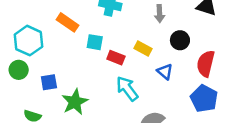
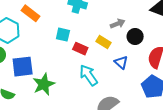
gray arrow: (160, 14) -> (118, 24), moved, turned -112
orange rectangle: (67, 22) -> (31, 13), moved
blue square: (49, 82) -> (23, 67), size x1.5

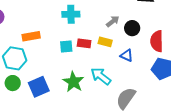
orange rectangle: (31, 13) -> (31, 36), turned -30
red rectangle: (80, 49) -> (84, 43), moved
green star: (44, 84) -> (73, 82), moved

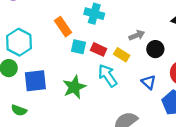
orange rectangle: (31, 36) -> (63, 27), moved, turned 48
blue triangle: (127, 55) -> (149, 82), moved
cyan arrow: (101, 76) -> (108, 76), moved

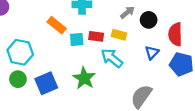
blue triangle: (149, 82) -> (152, 53), turned 48

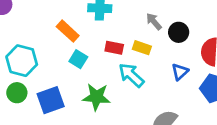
gray arrow: (127, 12) -> (154, 21), turned -96
cyan square: (77, 40) -> (78, 59), moved, turned 32
green star: (84, 78) -> (96, 97), turned -30

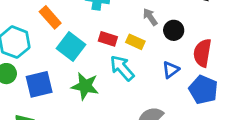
orange rectangle: (68, 31) -> (50, 17), moved
cyan square: (78, 59) -> (71, 46), size x1.5

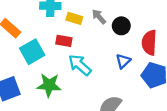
yellow rectangle: (135, 42) -> (74, 18), moved
cyan square: (71, 46) -> (32, 52), turned 30

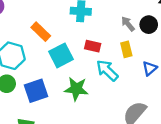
yellow rectangle: (74, 18) -> (126, 49), moved, turned 56
black circle: (121, 26) -> (149, 25), moved

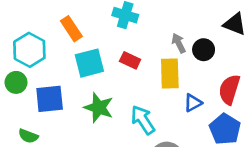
yellow rectangle: (126, 49) -> (170, 73), size x1.5
cyan arrow: (107, 70) -> (143, 120), moved

